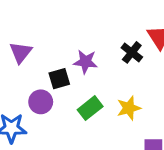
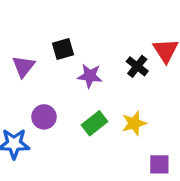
black square: (59, 79) -> (63, 49), moved

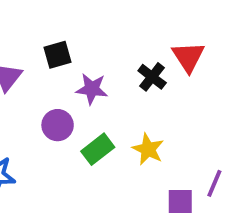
purple circle: (44, 117) -> (58, 125), moved
yellow star: (134, 123) -> (148, 149), turned -30

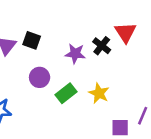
black square: (58, 55) -> (32, 40), moved, turned 36
purple star: (92, 89) -> (75, 54), moved

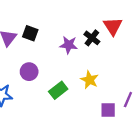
purple circle: (40, 77) -> (29, 72), moved
green rectangle: (66, 93) -> (58, 90), moved

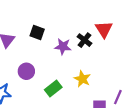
black square: (30, 33) -> (37, 33), moved

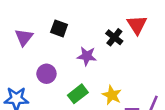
purple star: (63, 47) -> (87, 56), moved
yellow star: (82, 79) -> (112, 95), moved

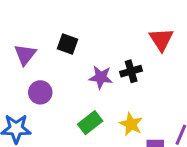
black cross: (114, 37) -> (131, 71), moved, turned 36
purple circle: (46, 74) -> (40, 92), moved

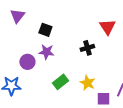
purple triangle: (25, 55) -> (17, 16), moved
purple star: (101, 77) -> (46, 52), moved

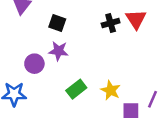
black cross: (87, 48) -> (111, 23), moved

